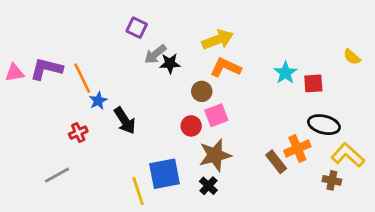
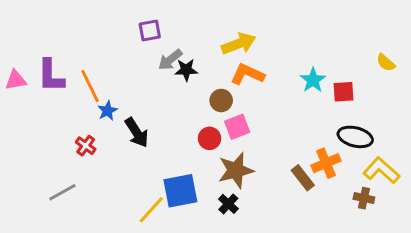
purple square: (137, 28) -> (150, 31), turned -36
purple L-shape: (46, 69) -> (51, 76), turned -104
red cross: (78, 133) -> (86, 146), turned -30
yellow line: (138, 191) -> (151, 210), turned 60

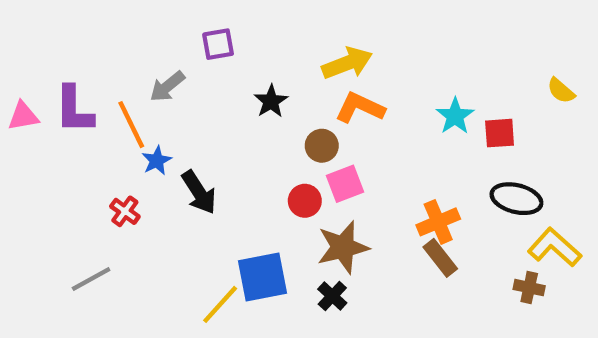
gray arrow: (170, 60) -> (167, 86), moved
black star: (186, 70) -> (271, 101), turned -30
orange cross: (326, 163) -> (438, 222), moved

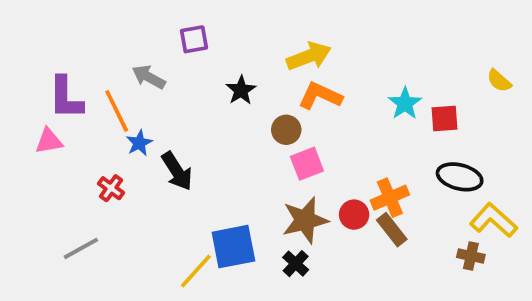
gray arrow: (167, 86) -> (149, 77), turned 68
pink triangle: (23, 116) -> (49, 141), moved
red circle: (305, 201) -> (354, 215), moved

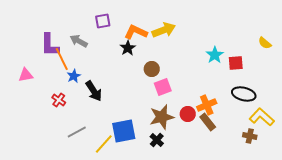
orange L-shape: (320, 96) -> (136, 32), moved
purple L-shape: (66, 98) -> (50, 45), moved
gray line: (81, 248) -> (77, 132), moved

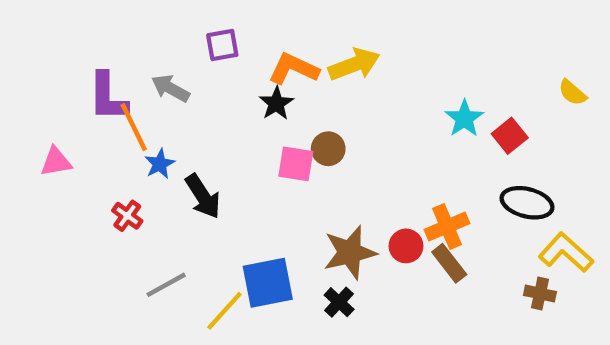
red square: (236, 63) -> (510, 136), turned -35
pink square: (163, 87) -> (296, 164), moved, turned 30

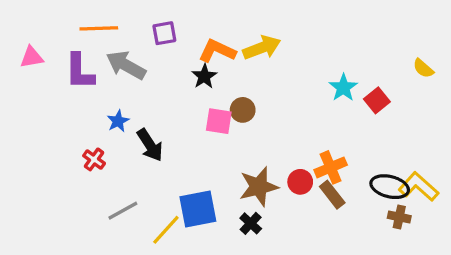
gray arrow: (170, 88) -> (126, 65), size x1.4
orange line: (134, 127) -> (99, 28), moved, turned -66
pink triangle: (56, 162) -> (32, 57), moved
black ellipse: (527, 203) -> (390, 187), moved

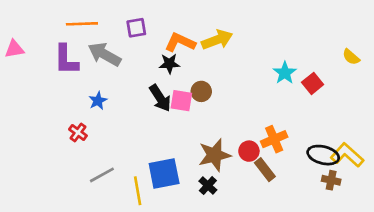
pink triangle: (32, 57) -> (14, 49), moved
black star: (204, 76) -> (169, 64), turned 30
black arrow: (150, 145) -> (160, 98), moved
brown rectangle: (332, 195) -> (265, 170), moved
yellow line: (166, 230) -> (138, 191), turned -52

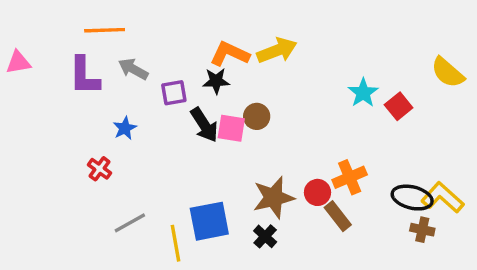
purple square: (136, 28) -> (174, 93), moved
gray arrow: (104, 54) -> (133, 69), size x0.7
yellow semicircle: (351, 57) -> (448, 72), size x1.5

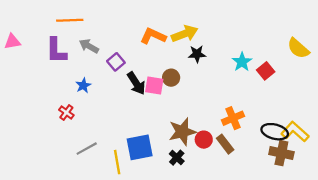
black star: (216, 81) -> (197, 54), moved
purple square: (174, 93) -> (116, 62), turned -30
red circle: (317, 192) -> (204, 140), moved
brown cross: (422, 230) -> (281, 153), size x1.5

